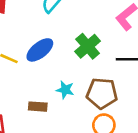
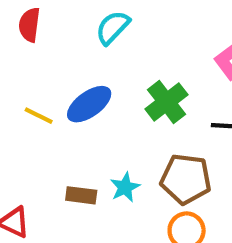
cyan star: (65, 90) -> (125, 187), moved, turned 30

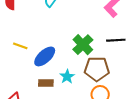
green cross: (166, 102) -> (83, 45), moved
blue ellipse: (89, 104) -> (45, 56), moved

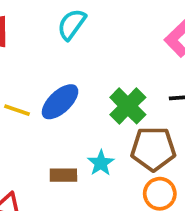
blue ellipse: (45, 56) -> (60, 102), moved

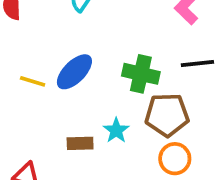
green cross: (128, 106) -> (141, 74), turned -30

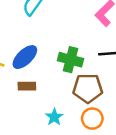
cyan star: (116, 130) -> (54, 117), moved
brown rectangle: (80, 143) -> (27, 86), moved

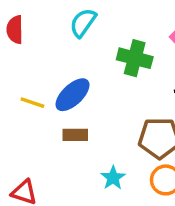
green cross: (71, 60) -> (135, 58), moved

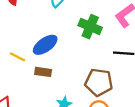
yellow line: (32, 103) -> (18, 57), moved

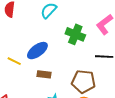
brown rectangle: (43, 72) -> (44, 74), moved

